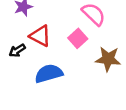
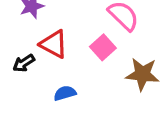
blue semicircle: (49, 74) -> (65, 93), size x0.6

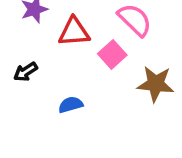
red triangle: (54, 44) -> (74, 32), moved, turned -32

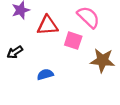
pink square: (112, 54) -> (73, 41), turned -30

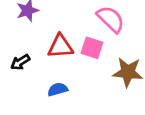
red triangle: (48, 25) -> (60, 46), moved

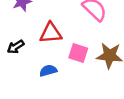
pink square: (92, 48) -> (78, 53), moved

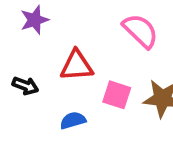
black arrow: (16, 47) -> (25, 86), turned -126

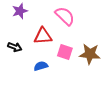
pink semicircle: (140, 31) -> (65, 16), moved

